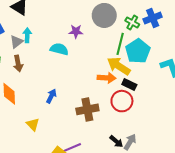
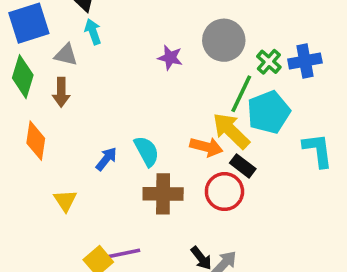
cyan arrow: (27, 35) -> (93, 32), moved, turned -32
gray triangle: (17, 42) -> (66, 55), turned 40
cyan semicircle: (59, 49) -> (147, 151), moved, turned 36

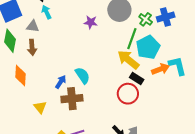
orange arrow: (206, 147) -> (160, 69), moved, turned -30
brown cross: (163, 194) -> (72, 99), moved

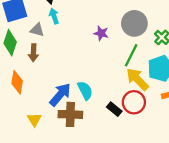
green line: (132, 39) -> (131, 55), moved
black rectangle: (137, 79) -> (114, 109), moved
blue arrow: (61, 82) -> (60, 95), size x1.6
red circle: (128, 94) -> (134, 102), moved

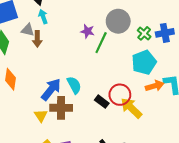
brown arrow: (34, 53) -> (37, 39), moved
green line: (131, 55) -> (101, 43), moved
yellow arrow: (137, 79) -> (131, 108), moved
yellow triangle: (34, 120) -> (41, 116), moved

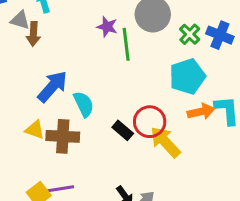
blue cross: (165, 33) -> (220, 35), turned 30
green line: (101, 43) -> (126, 44), turned -35
blue arrow: (51, 89) -> (52, 86), moved
yellow triangle: (41, 116) -> (35, 130), moved, turned -40

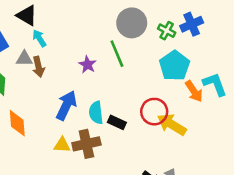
purple star: (107, 27) -> (87, 65), moved, turned 30
blue cross: (220, 35) -> (192, 24), turned -30
cyan semicircle: (84, 104) -> (96, 113), turned -145
orange arrow: (201, 112) -> (194, 91), turned 85
black rectangle: (123, 130) -> (117, 122), moved

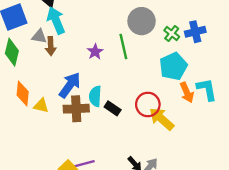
cyan arrow: (39, 38) -> (56, 20), size x1.6
brown cross: (86, 144) -> (76, 109), moved
yellow triangle: (62, 145) -> (41, 106), moved

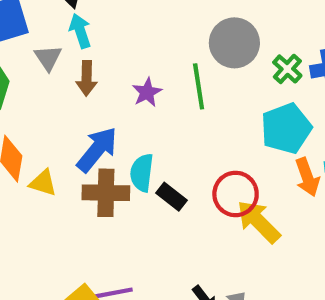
cyan arrow: (56, 20) -> (80, 31), size x0.7
gray triangle: (39, 36) -> (48, 58), turned 42
brown arrow: (51, 46) -> (87, 78), moved

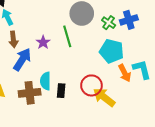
cyan pentagon: (286, 128) -> (112, 51), turned -30
blue arrow: (97, 149) -> (22, 59), moved
black rectangle: (171, 197) -> (61, 91), turned 64

